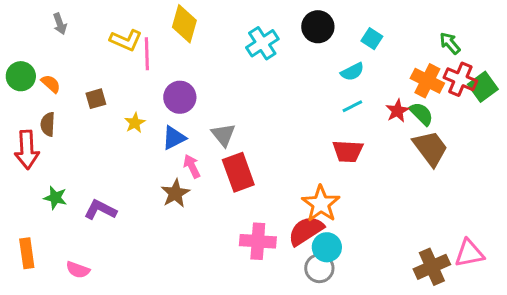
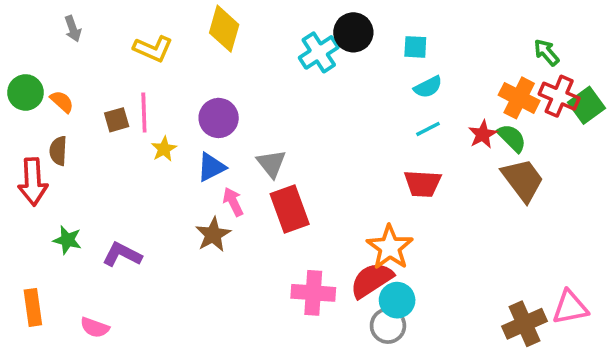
black circle: (318, 27) -> (353, 32), moved
cyan square: (372, 39) -> (415, 47), moved, turned -30
pink line: (147, 54) -> (144, 113), moved

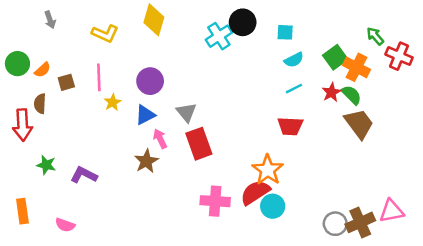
red cross: (559, 96) -> (399, 56), moved
orange semicircle: (62, 102) -> (43, 70), turned 96
green square: (586, 105) -> (335, 57), moved
brown square: (117, 120) -> (66, 82), moved
gray circle: (388, 326) -> (335, 224), moved

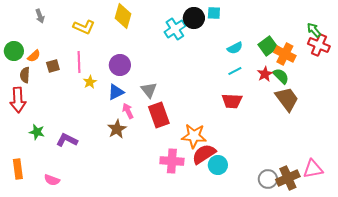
cyan square: (285, 32) -> (214, 13), moved
green arrow: (375, 36) -> (314, 30), moved
brown semicircle: (40, 104) -> (25, 75), moved
orange star: (268, 170) -> (194, 136), moved, turned -30

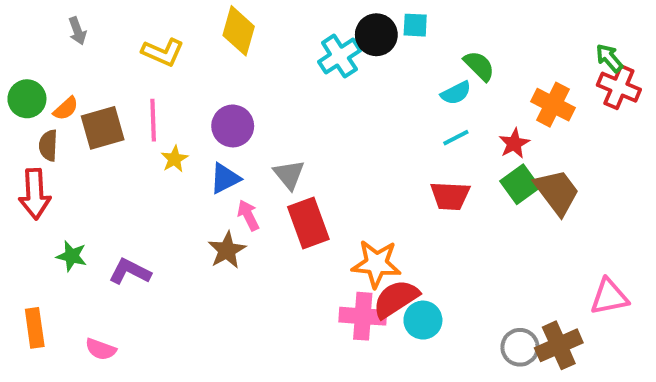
green square: (268, 46) -> (520, 184), moved
brown square: (53, 66) -> (103, 128), size x1.6
green semicircle: (281, 76) -> (479, 66), moved
pink cross: (172, 161) -> (363, 316), moved
pink triangle: (313, 169) -> (609, 297), moved

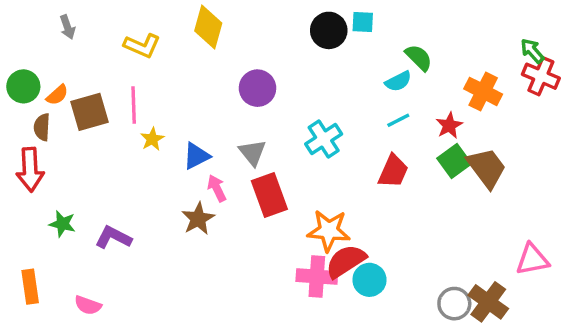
cyan cross: (339, 56) -> (324, 139), moved
purple circle: (233, 126) -> (257, 88), moved
red trapezoid: (450, 196) -> (393, 171), turned -69
brown cross: (559, 345) -> (488, 302), turned -30

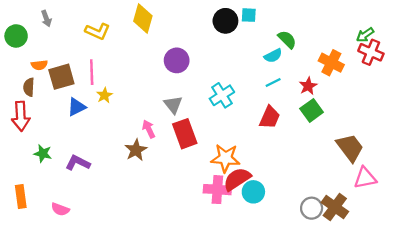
green arrow: (532, 51) -> (365, 35), turned -84
green circle: (23, 86) -> (16, 36), moved
orange semicircle: (57, 95) -> (39, 65), turned 35
blue triangle: (196, 156) -> (77, 107), moved
brown trapezoid: (487, 168) -> (350, 148), moved

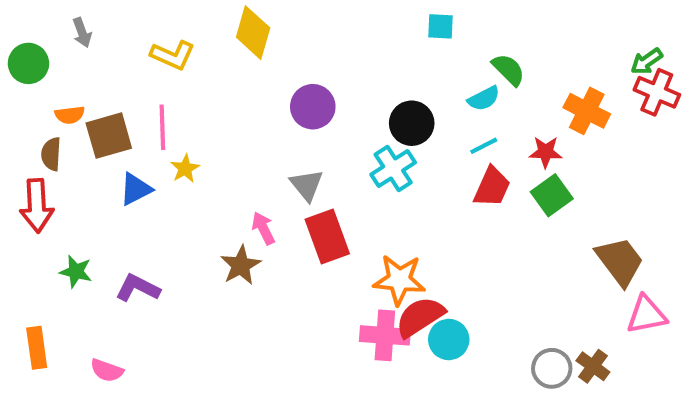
black circle: (225, 21) -> (412, 123), moved
red star: (308, 86) -> (546, 152), turned 30
red trapezoid: (270, 117) -> (492, 187), moved
brown cross: (335, 207) -> (593, 366), size x0.7

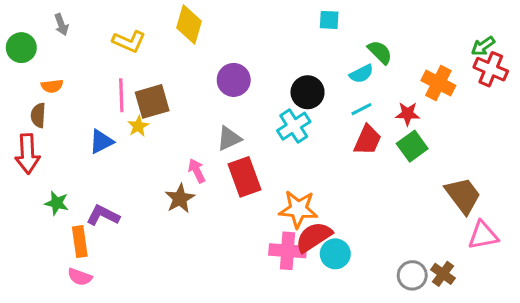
brown square: (109, 136) -> (152, 101), moved
gray triangle: (307, 185) -> (229, 138), turned 44
orange rectangle: (37, 348) -> (80, 242), moved

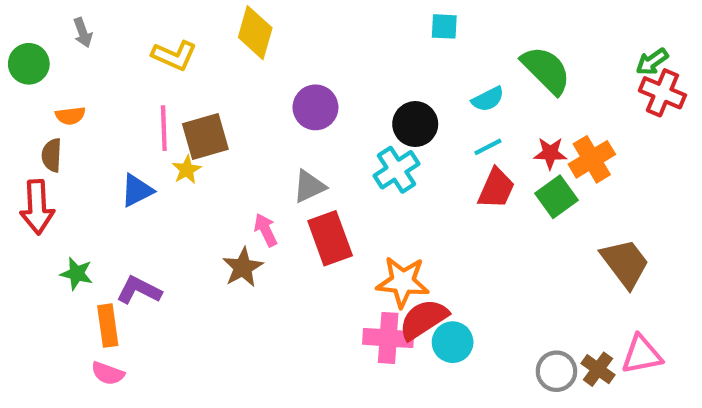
green semicircle: (380, 52) -> (546, 70), moved, size x1.5
orange cross: (438, 83) -> (592, 159), moved, turned 32
pink triangle: (483, 235) -> (642, 355), moved

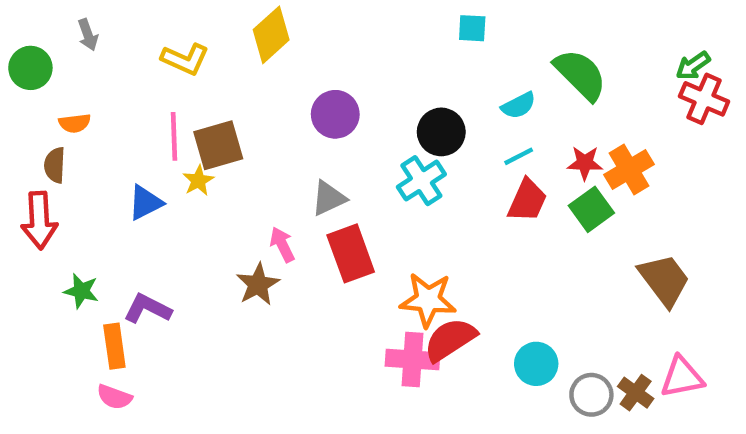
yellow diamond: (255, 33) -> (271, 35), turned 32
cyan circle: (453, 342) -> (536, 364), moved

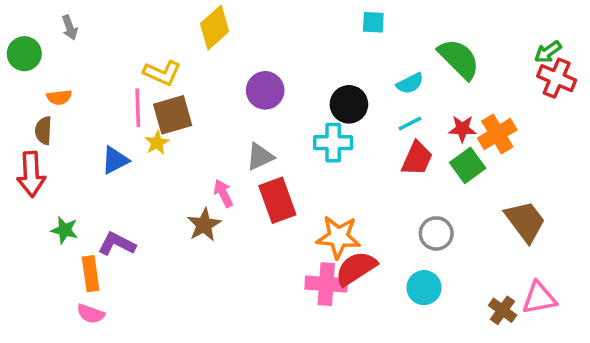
yellow L-shape: (185, 59) -> (162, 73), moved
cyan cross: (421, 181) -> (333, 143), turned 33
gray circle: (591, 395) -> (436, 233), moved

